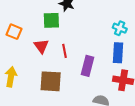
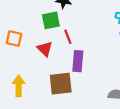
red line: (64, 51) -> (68, 37), moved
purple rectangle: (88, 66) -> (78, 61), moved

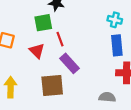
purple rectangle: (78, 61) -> (69, 63), turned -48

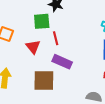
purple rectangle: (69, 63) -> (62, 62), turned -30

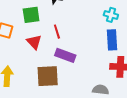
green square: (42, 21) -> (31, 15), moved

